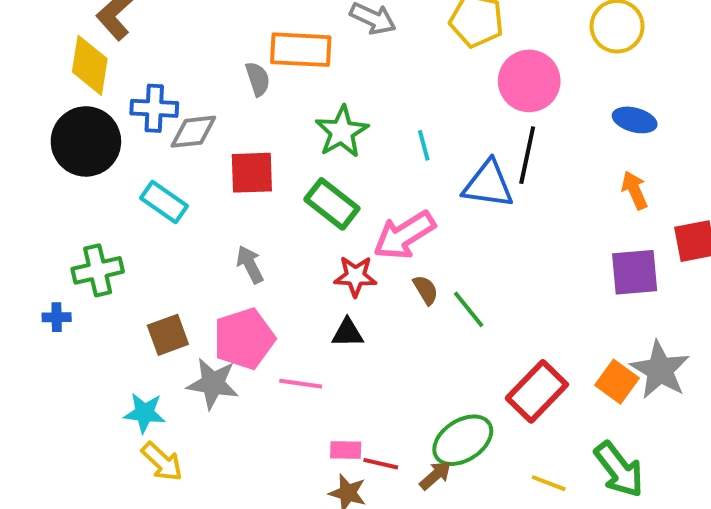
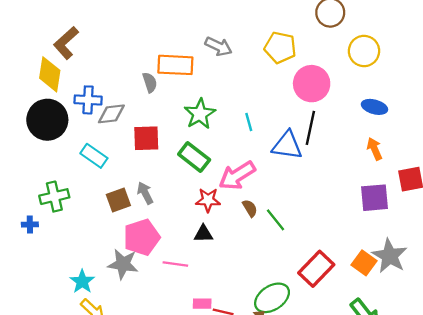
brown square: (168, 335) -> (118, 200), moved
cyan star: (144, 413) -> (82, 282), turned 30

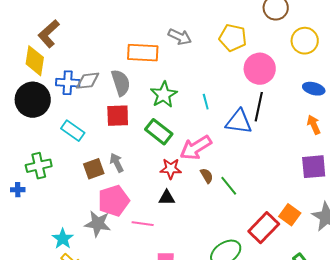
gray semicircle: (150, 82) -> (121, 83), moved, size x1.5
gray diamond: (111, 114) -> (88, 81), moved
orange square: (364, 263) -> (290, 215), moved

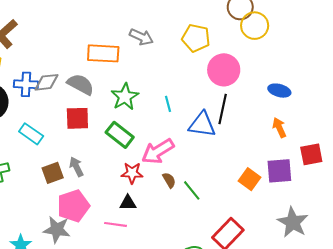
yellow circle: (305, 41) -> (255, 26), moved
gray semicircle: (121, 83) -> (81, 84), turned -44
orange square: (290, 215) -> (249, 179), moved
pink line: (143, 224) -> (116, 224), moved

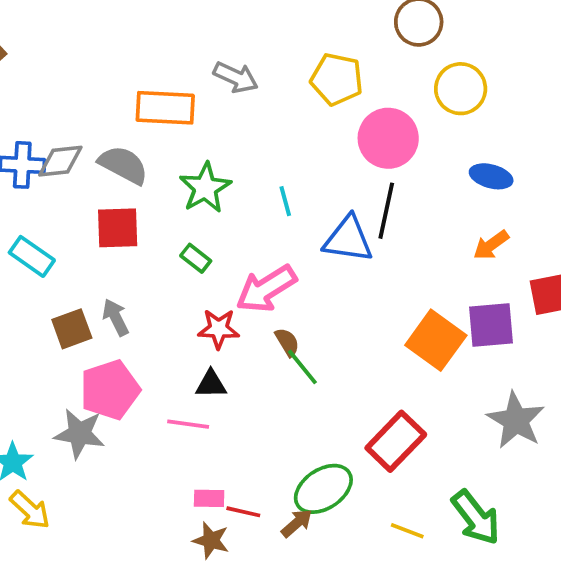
yellow circle: (255, 26) -> (461, 89), moved
orange arrow: (279, 128) -> (491, 245), turned -102
green rectangle: (120, 135) -> (196, 258), size x0.6
orange square: (249, 179) -> (436, 340), size x1.4
green line: (192, 190) -> (302, 367), moved

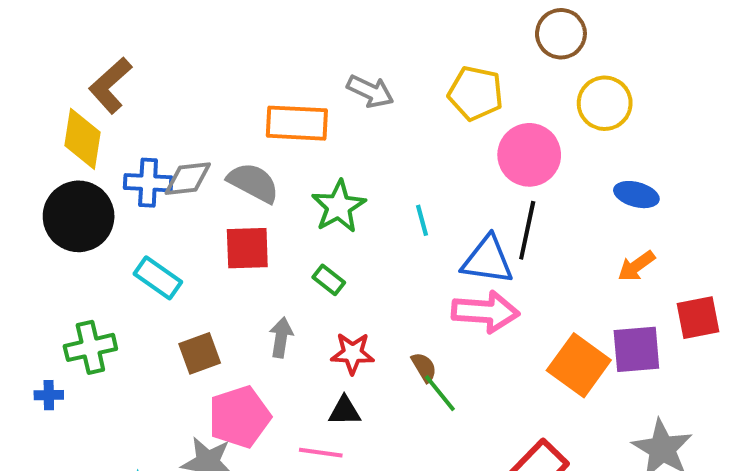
pink arrow: (266, 289) -> (486, 312), moved, turned -144
gray arrow: (116, 317) -> (281, 337), moved, turned 36

